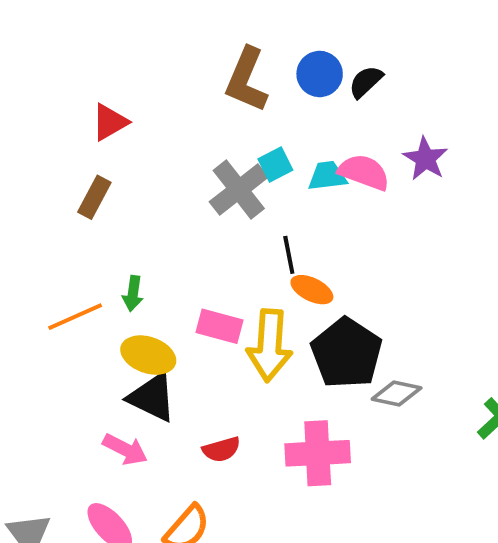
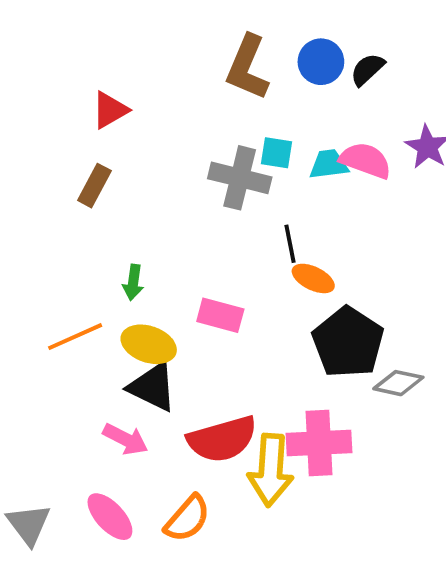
cyan square: (275, 164) -> (276, 153), turned 36
gray cross: (239, 189) -> (240, 178), turned -38
orange line: (75, 317) -> (75, 337), moved
yellow arrow: (270, 345) -> (271, 470), moved
red semicircle: (221, 449) -> (222, 439), size x1.8

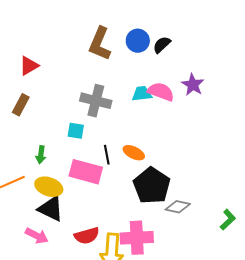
cyan square: (276, 153) -> (76, 131), moved
black line: (290, 244) -> (107, 155), moved
pink rectangle: (220, 315) -> (86, 172), size x1.4
red semicircle: (222, 439) -> (87, 236), size x0.7

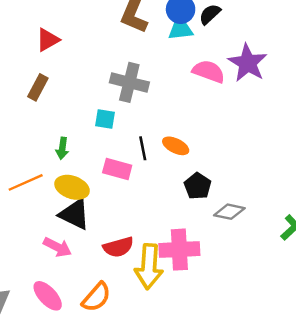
purple star: (193, 85) -> (248, 63), size x1.4
cyan trapezoid: (142, 94) -> (181, 30), moved
pink rectangle: (86, 172) -> (117, 169), size x0.7
black pentagon: (152, 186) -> (198, 186), size x0.6

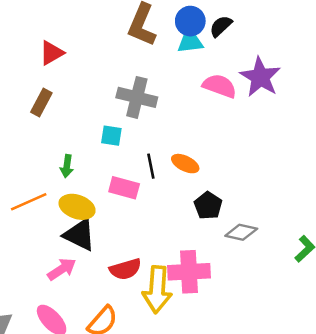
pink arrow: (57, 247) -> (62, 269), turned -60

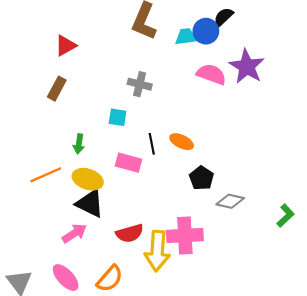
blue circle: (190, 21) -> (206, 31), moved
black semicircle: (221, 26) -> (224, 17), moved
gray cross: (137, 97) -> (140, 84), size x0.7

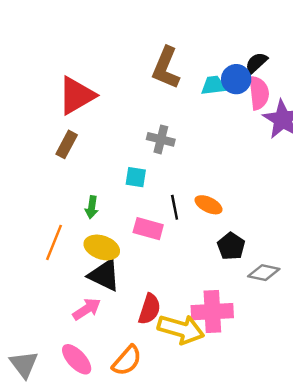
red triangle: (66, 46) -> (77, 95), size x1.6
pink semicircle: (211, 74) -> (259, 93), moved, turned 64
orange line: (46, 175) -> (54, 242), turned -44
red semicircle: (130, 233) -> (149, 309), turned -56
yellow arrow: (157, 251) -> (181, 329), turned -78

